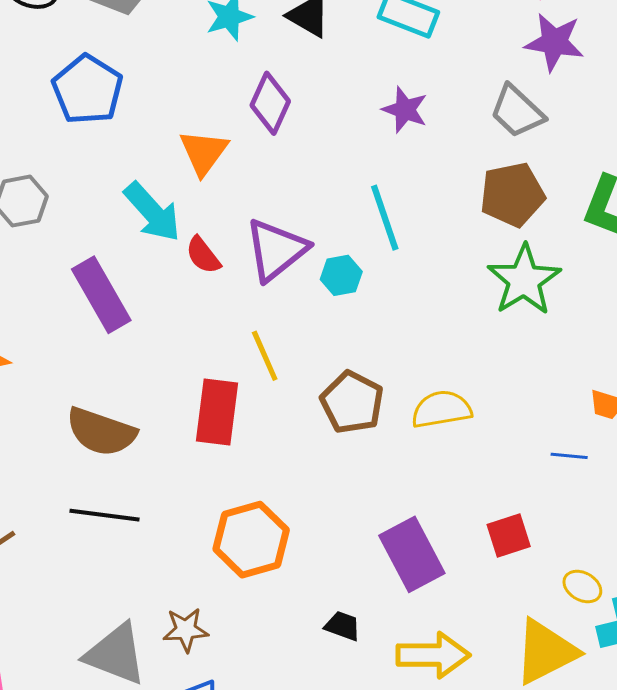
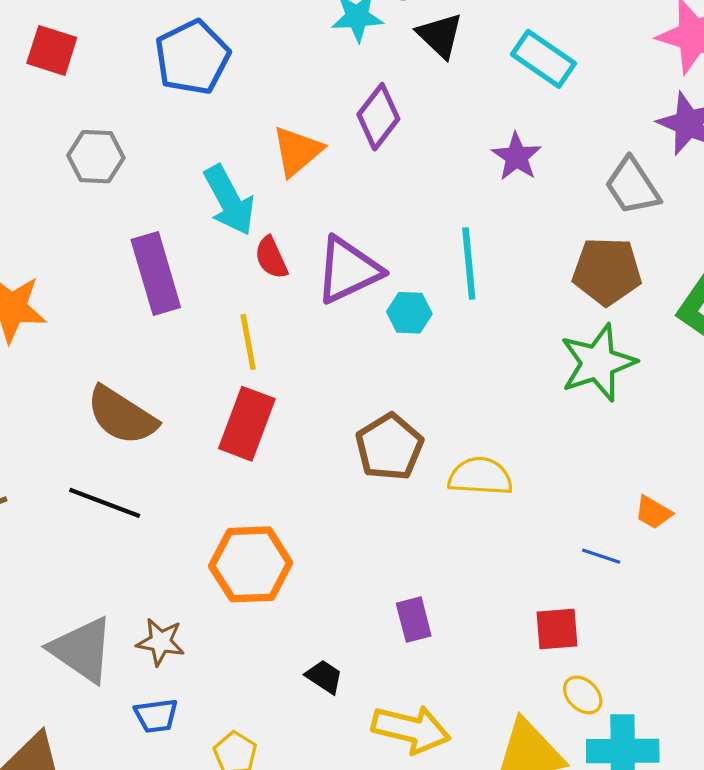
yellow line: (265, 356) -> (248, 342), moved
red square: (509, 536) -> (557, 629), moved
purple rectangle: (412, 554) -> (414, 620), size x0.6

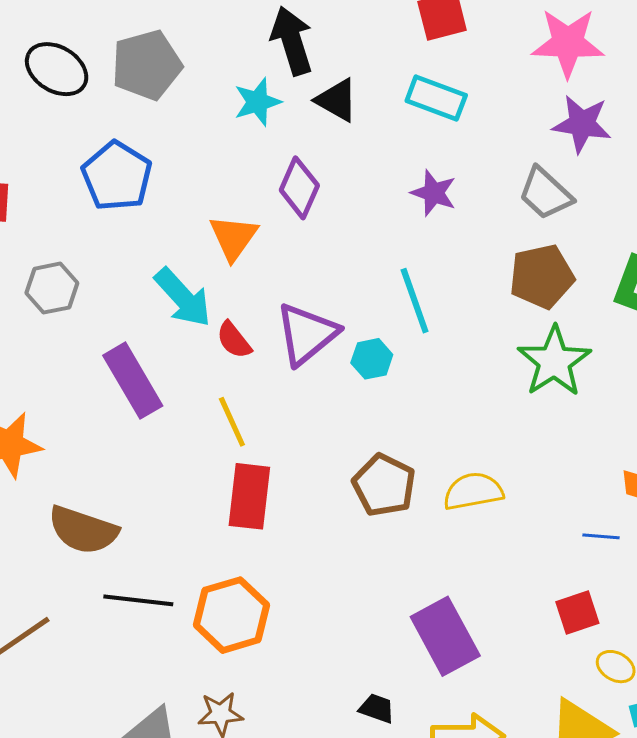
brown semicircle: (122, 416) -> (83, 530), moved
orange hexagon: (251, 564) -> (232, 615), moved
purple rectangle: (414, 620) -> (445, 636), size x1.8

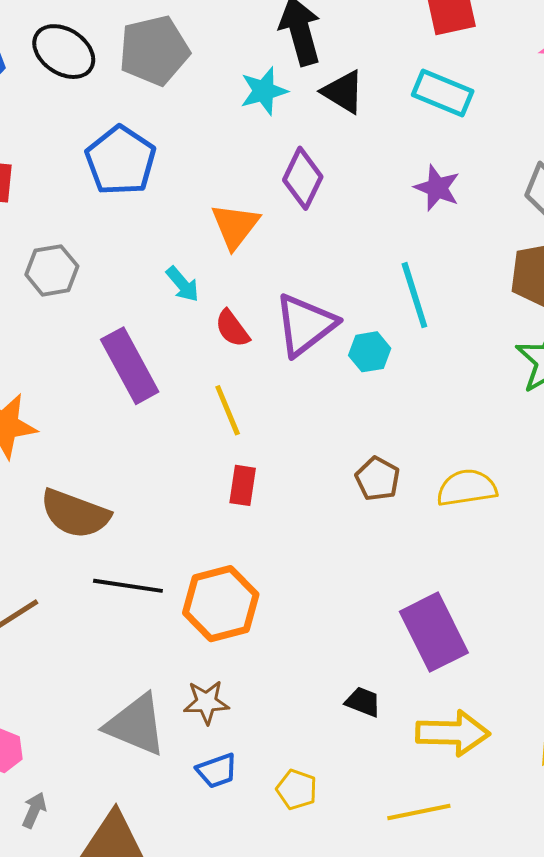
cyan arrow: (183, 297) -> (183, 284), size x0.6
brown pentagon: (384, 485) -> (378, 479), size x0.7
red rectangle: (249, 496) -> (243, 485), size x0.6

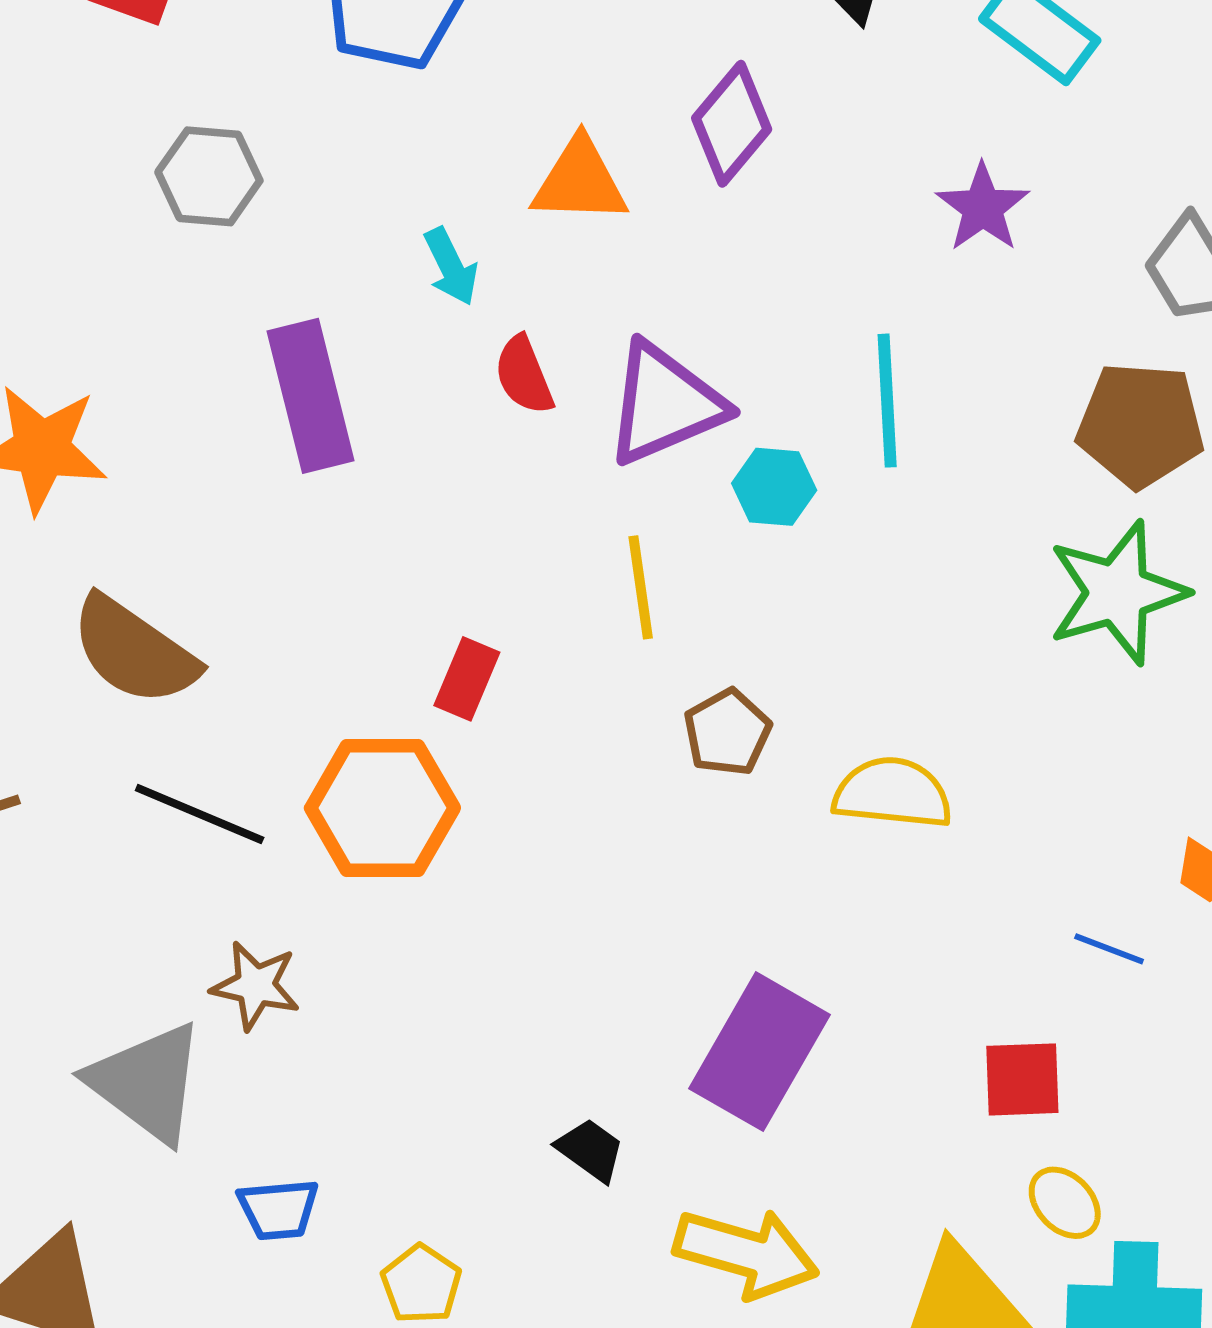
orange triangle: (235, 226) -> (580, 181), turned 40
yellow line: (228, 410) -> (641, 587), moved
orange hexagon: (221, 604) -> (382, 808), moved
purple rectangle: (434, 632) -> (759, 1052), turned 42
brown star: (206, 702) -> (256, 986), moved

